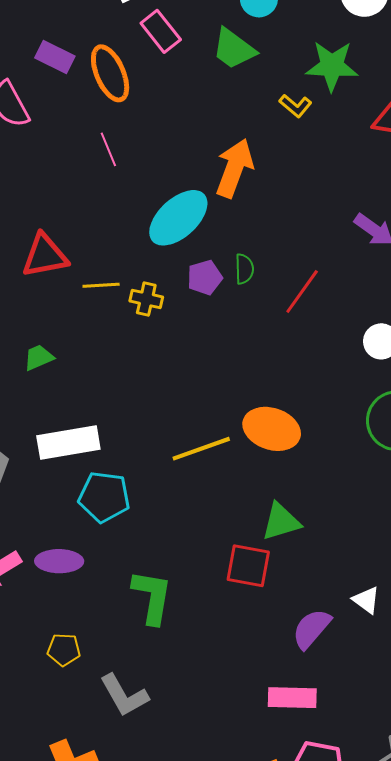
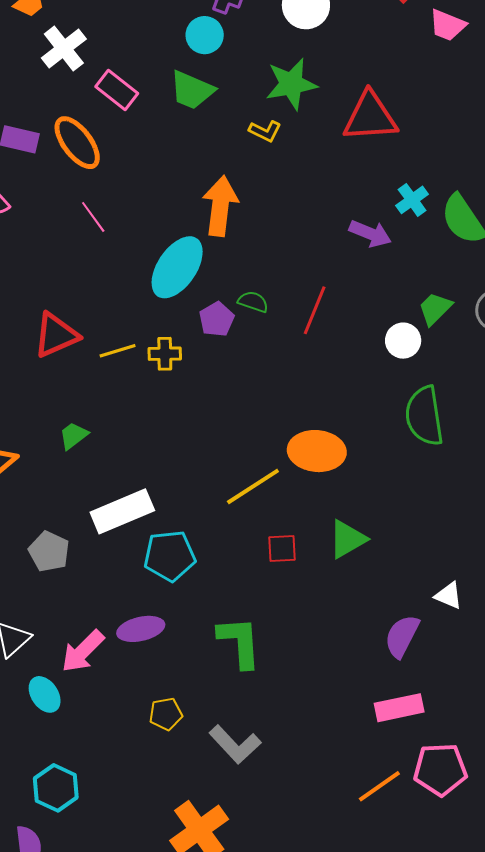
green semicircle: (244, 269) -> (253, 302), turned -56
red square: (248, 566) -> (282, 548), moved, size x0.7

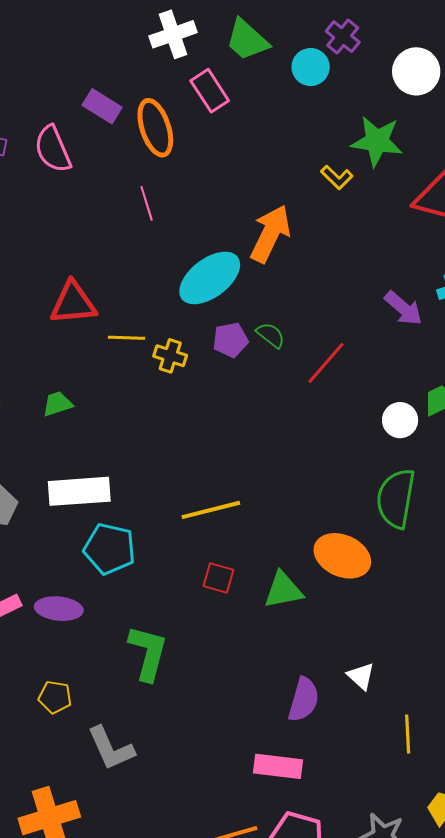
green trapezoid: (192, 90) -> (247, 40), moved
orange ellipse: (317, 451) -> (342, 556), moved
purple semicircle: (402, 636) -> (304, 700), turned 150

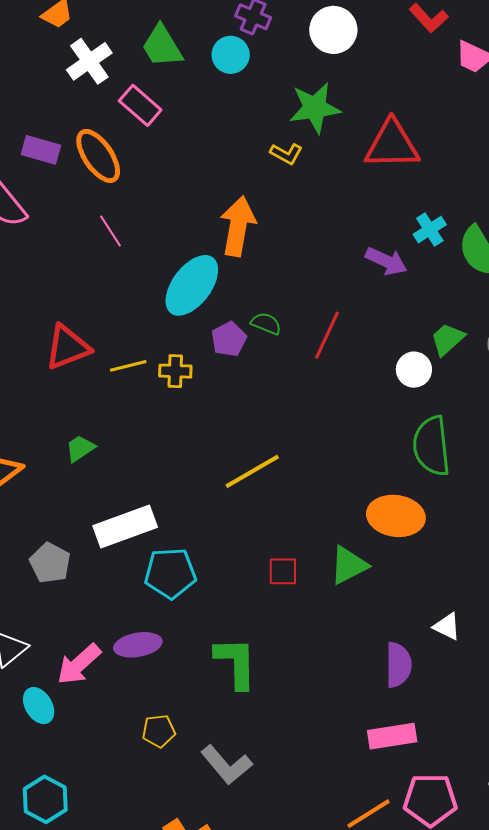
green trapezoid: (247, 40) -> (162, 46), turned 33
yellow line: (211, 510) -> (252, 471), moved

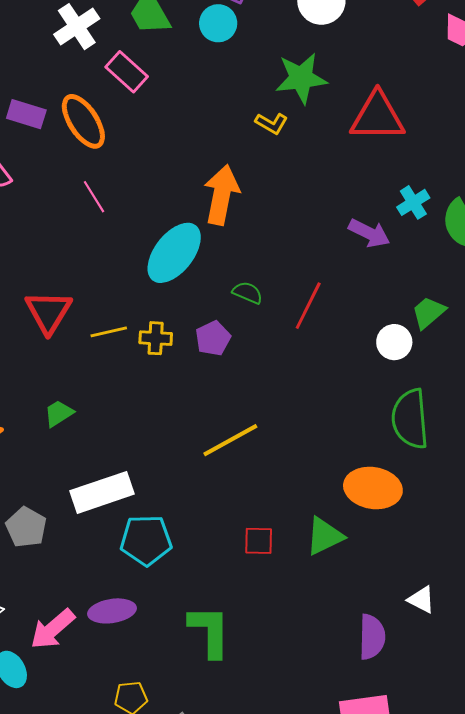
purple pentagon: (229, 339) -> (213, 338), moved
red triangle: (68, 347) -> (48, 312), turned -39

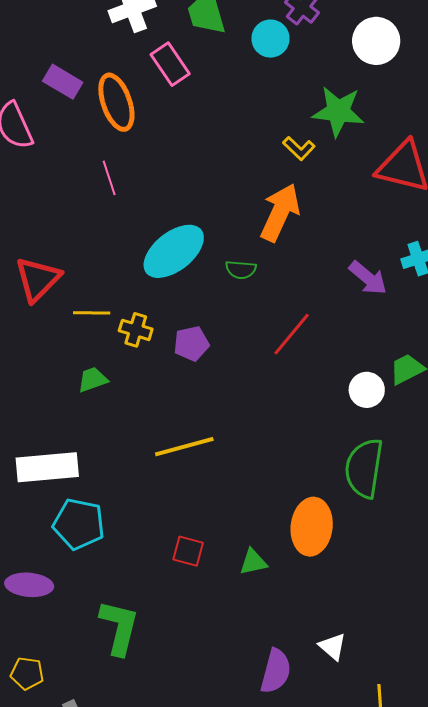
orange arrow: (222, 195) -> (280, 212), moved
green semicircle: (248, 293) -> (241, 270), moved, turned 148
green trapezoid: (59, 413) -> (93, 380), moved
orange ellipse: (373, 488) -> (312, 527), turned 74
green triangle: (325, 536) -> (253, 562), size x0.7

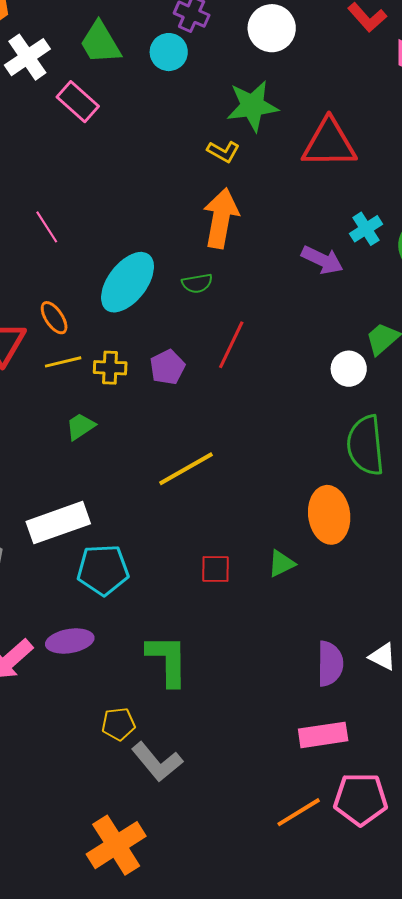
orange ellipse: (116, 102) -> (54, 318), moved, size x0.6
red line: (292, 334) -> (231, 345), moved
white triangle: (333, 647) -> (383, 657), moved
yellow pentagon: (27, 673) -> (118, 724), moved

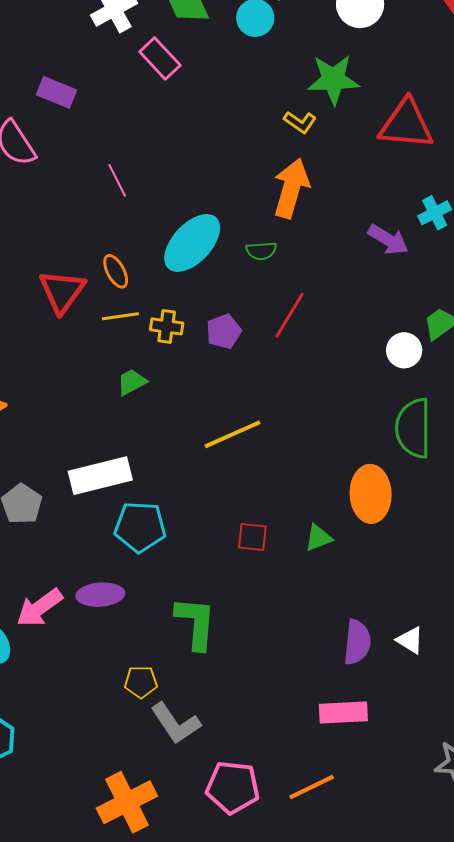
pink pentagon: (361, 799) -> (233, 787), moved

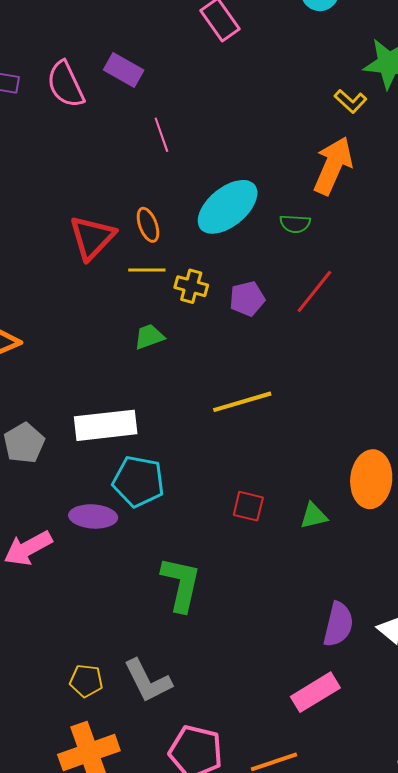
purple rectangle: (57, 92) -> (124, 70), moved
purple ellipse: (100, 595) -> (93, 516), moved
yellow pentagon: (141, 682) -> (86, 681), moved
pink rectangle: (343, 712) -> (315, 692), turned -36

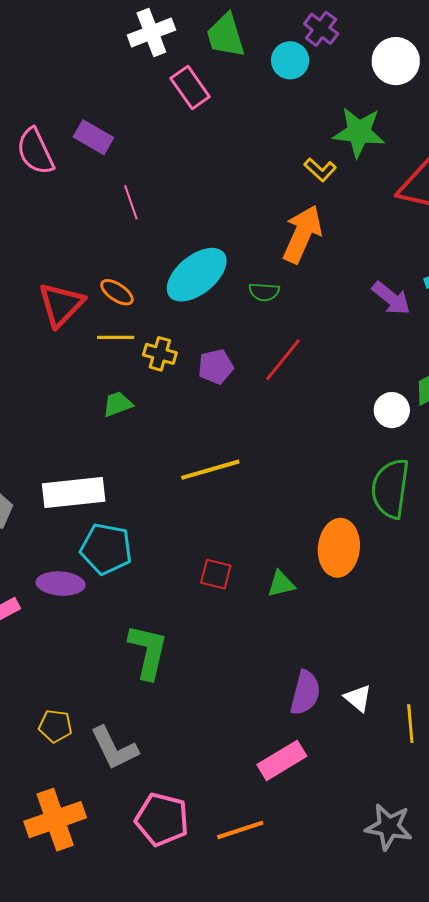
orange ellipse: (148, 225) -> (117, 292), turned -36
yellow pentagon: (86, 681) -> (55, 726), moved

